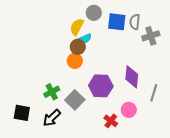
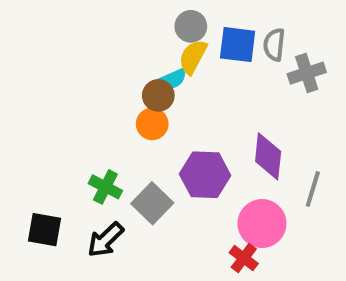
yellow semicircle: (77, 27) -> (193, 57), moved
green cross: (52, 92) -> (105, 187), turned -35
pink circle: (129, 110) -> (262, 224), size x1.5
red cross: (111, 121) -> (244, 258), moved

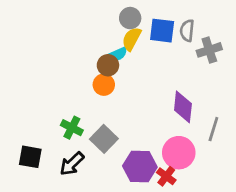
purple hexagon: (205, 175) -> (140, 167), moved

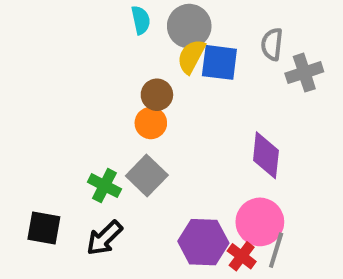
gray circle: (130, 18) -> (189, 26), size x1.4
blue square: (162, 31) -> (219, 62), moved
cyan semicircle: (118, 54) -> (141, 20), moved, turned -78
gray line: (213, 129) -> (276, 250), moved
gray square: (104, 139) -> (147, 175), moved

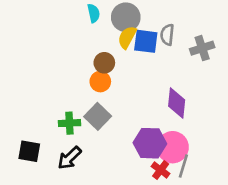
gray semicircle: (272, 44) -> (167, 35), moved
green cross: (104, 186) -> (69, 123), turned -30
purple hexagon: (203, 242) -> (150, 143), moved

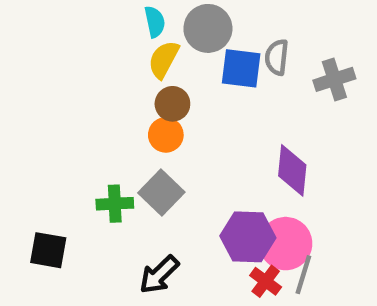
yellow semicircle: (127, 37) -> (164, 59), moved
black arrow: (69, 158) -> (159, 275), moved

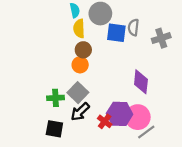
yellow semicircle: (164, 59) -> (79, 28), turned -30
black square: (48, 250) -> (54, 129), moved
black arrow: (159, 275) -> (80, 112), moved
gray line: (303, 275) -> (146, 132), turned 36
red cross: (266, 281) -> (105, 121), moved

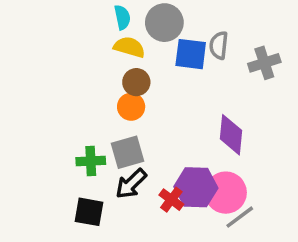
yellow semicircle: (79, 28) -> (129, 47), turned 108
gray square: (78, 93) -> (128, 152), turned 30

